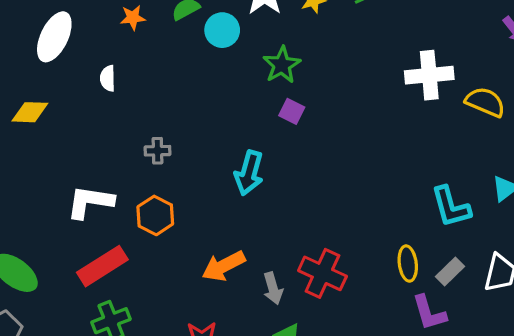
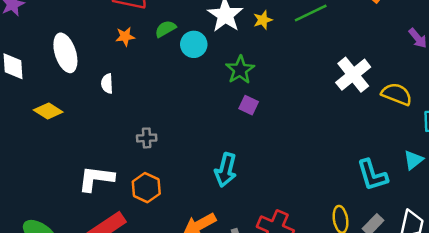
white ellipse: (54, 37) -> (65, 53), turned -42
white cross: (429, 75) -> (353, 75), turned -32
yellow diamond: (30, 112) -> (48, 111), turned 32
cyan arrow: (249, 173) -> (226, 170), moved

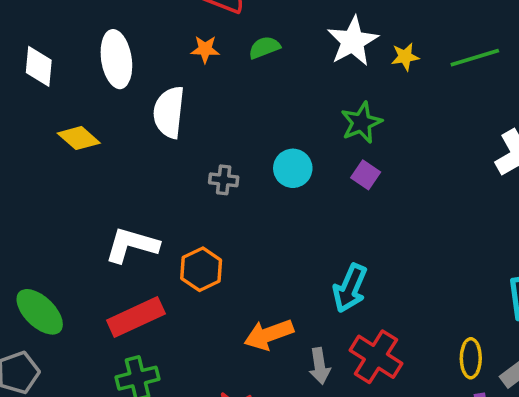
cyan circle: (194, 44) -> (293, 168), moved
white semicircle: (107, 84) -> (169, 112), size x1.8
gray cross: (147, 138) -> (224, 180), moved
cyan arrow: (226, 170) -> (350, 288), moved

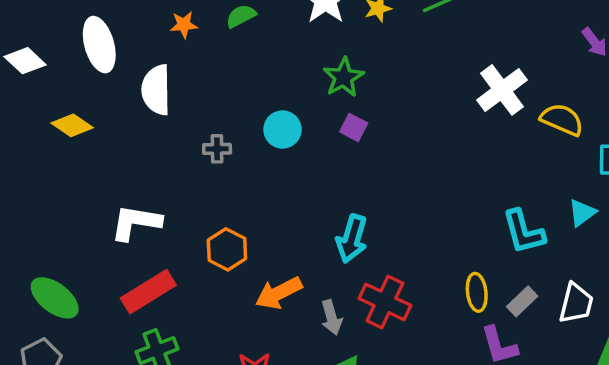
white diamond: (39, 66) -> (25, 61), turned -45
orange hexagon: (201, 269) -> (227, 249), moved

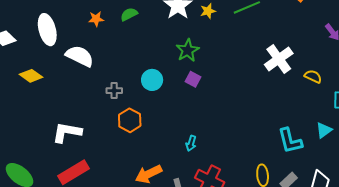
white semicircle: (156, 90) -> (80, 56), turned 116
yellow semicircle: (562, 119) -> (313, 76), size x0.7
cyan arrow: (352, 239) -> (191, 143), size x0.6
orange hexagon: (227, 249) -> (130, 120), moved

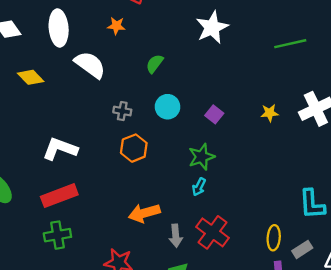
yellow star: (208, 11) -> (270, 113), moved
green semicircle: (129, 14) -> (155, 64), moved, turned -36
green star: (188, 50) -> (201, 157), moved

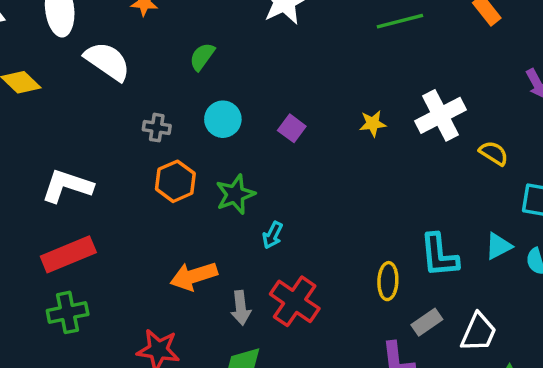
green star: (201, 157) -> (235, 194), moved
yellow ellipse: (274, 238) -> (388, 281), moved

